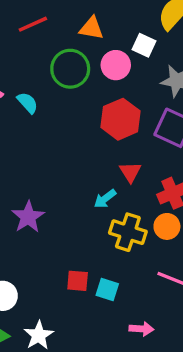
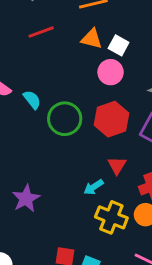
white square: (144, 45) -> (119, 45), moved
green circle: (70, 69) -> (65, 119), moved

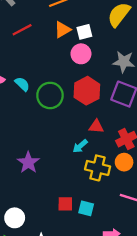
orange triangle: (92, 39) -> (62, 30), turned -36
white square: (119, 45) -> (84, 32), turned -35
red triangle: (117, 165) -> (96, 126), turned -49

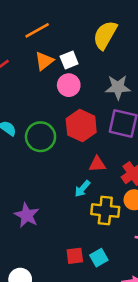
cyan square: (86, 208) -> (99, 258), turned -35

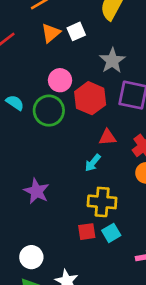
pink circle: (69, 85) -> (60, 80), moved
gray star: (118, 87) -> (112, 61), moved, turned -30
yellow cross: (105, 211) -> (102, 202), moved

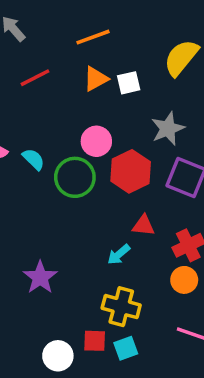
white circle: (31, 257) -> (58, 356), moved

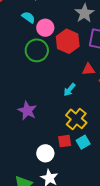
cyan semicircle: (34, 159) -> (28, 17), moved
red triangle: (143, 225) -> (88, 69), moved
yellow cross: (121, 307) -> (76, 119), turned 35

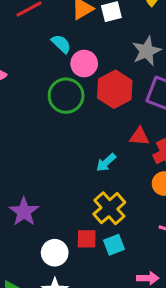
purple star: (27, 111) -> (24, 212), moved

